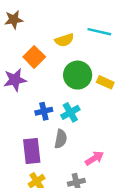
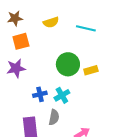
yellow semicircle: (64, 40) -> (51, 22), moved
orange square: (34, 57) -> (21, 41), moved, turned 30
yellow rectangle: (105, 82) -> (91, 70), turned -40

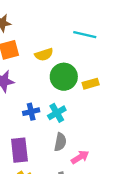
yellow semicircle: (51, 22) -> (44, 55), moved
gray semicircle: (54, 117) -> (60, 142), moved

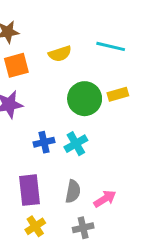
yellow semicircle: (44, 55) -> (60, 54), moved
yellow rectangle: (91, 84) -> (118, 94), moved
gray semicircle: (60, 142) -> (73, 191), moved

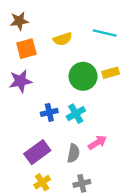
purple rectangle: (29, 190) -> (37, 152), turned 60
pink arrow: (105, 199) -> (97, 142), moved

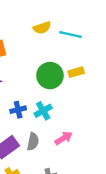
yellow semicircle: (63, 39) -> (42, 28), moved
gray semicircle: (73, 153) -> (33, 142), moved

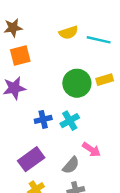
pink arrow: (64, 138) -> (91, 150), turned 66
gray semicircle: (33, 142) -> (71, 165), moved, turned 30

